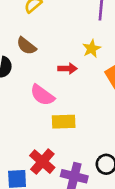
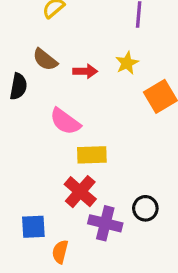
red arrow: (68, 69) -> (85, 71), moved
red cross: (42, 162) -> (80, 192), moved

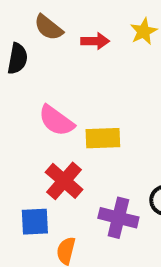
pink semicircle: (65, 121) -> (56, 121), moved
red cross: (80, 192) -> (64, 181), moved

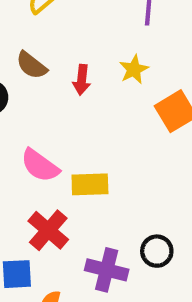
red arrow: (95, 41) -> (82, 80), turned 96

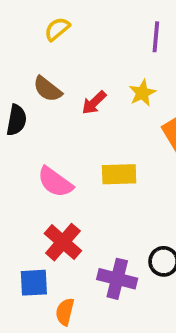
red arrow: (82, 80) -> (94, 103), turned 40
yellow rectangle: (90, 184) -> (119, 174), moved

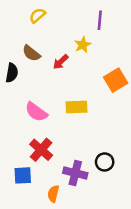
yellow star: (142, 93) -> (83, 45), moved
orange semicircle: (65, 312) -> (53, 194), moved

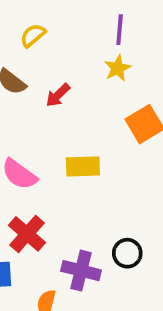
yellow semicircle: (37, 15) -> (33, 35), moved
yellow star: (83, 45) -> (118, 68), moved

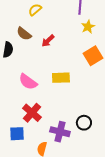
yellow star: (118, 68) -> (88, 27), moved

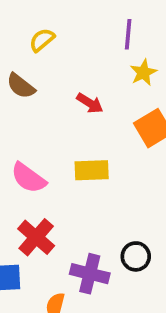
red arrow: (48, 41) -> (90, 103), moved, turned -104

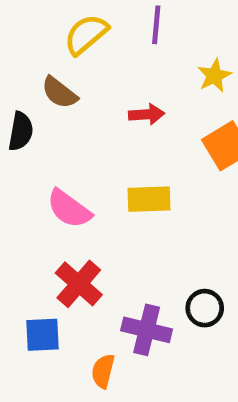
purple line: (128, 34) -> (156, 25), moved
yellow semicircle: (42, 40) -> (86, 34), size x1.4
red arrow: (90, 103) -> (147, 114), turned -36

